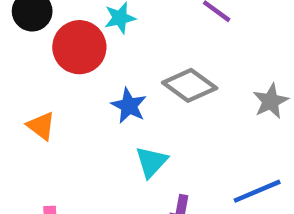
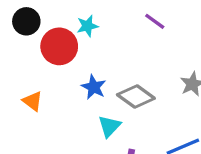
gray diamond: (190, 85) -> (136, 96), moved

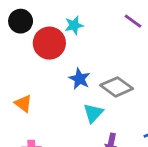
orange triangle: (33, 101) -> (23, 103), moved

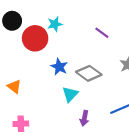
purple line: (133, 21) -> (102, 33), moved

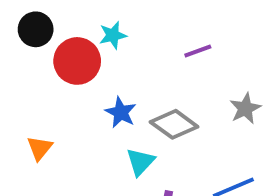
purple line: (102, 33) -> (198, 51), turned -56
orange triangle: (14, 87) -> (40, 148), turned 32

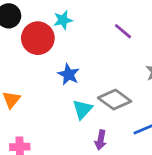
purple line: (198, 51) -> (123, 31), turned 60
gray diamond: (174, 124) -> (115, 100), moved

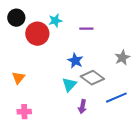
purple line: (123, 31) -> (86, 29), moved, turned -40
blue star: (69, 74) -> (75, 61), moved

